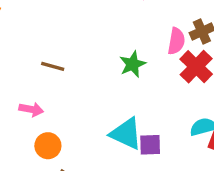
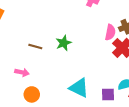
green star: (133, 64) -> (64, 43), moved
purple square: (150, 145) -> (108, 94), moved

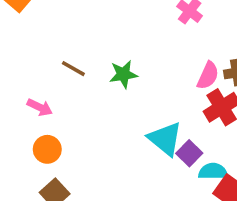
cyan triangle: (79, 88) -> (165, 139), moved
purple square: (108, 94) -> (189, 153), moved, turned 32

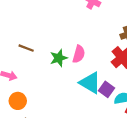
green star: (123, 74) -> (59, 58), moved
pink semicircle: (208, 76) -> (79, 54), moved

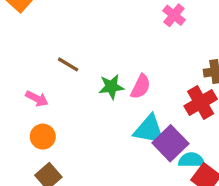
cyan triangle: (90, 83) -> (149, 130), turned -30
purple square: (107, 89) -> (170, 143), size x1.5

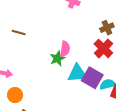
brown line: (68, 64) -> (19, 33), moved
green star: (111, 87) -> (57, 58), moved

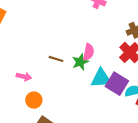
brown line: (19, 33) -> (56, 59), moved

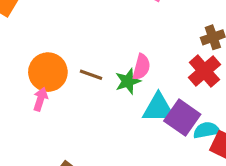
pink arrow: (24, 77) -> (40, 99), turned -88
orange circle: (34, 100) -> (48, 72), moved, size x1.5

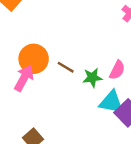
pink semicircle: (141, 67) -> (117, 70), moved
pink arrow: (40, 99) -> (24, 78), size x1.5

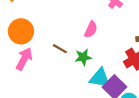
orange circle: (34, 59) -> (21, 31), moved
pink semicircle: (117, 70) -> (91, 29), moved

